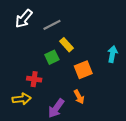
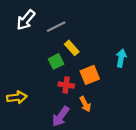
red cross: (34, 79) -> (66, 85), moved
yellow arrow: (22, 99) -> (17, 97), moved

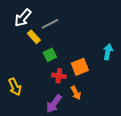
yellow rectangle: (72, 48) -> (34, 37), moved
yellow arrow: (17, 97) -> (15, 87), turned 72

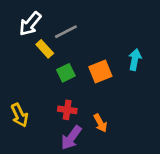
cyan arrow: (108, 52) -> (135, 60), moved
orange square: (80, 67) -> (100, 71), moved
red cross: (59, 76) -> (67, 110), moved

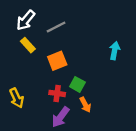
yellow rectangle: (45, 49) -> (28, 45), moved
orange square: (100, 71) -> (57, 61), moved
green square: (66, 73) -> (77, 84), moved, turned -35

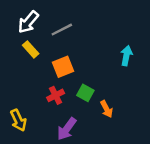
red cross: (57, 93) -> (56, 95), moved, turned -35
yellow arrow: (17, 98) -> (18, 120), moved
orange arrow: (85, 105) -> (106, 109), moved

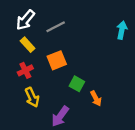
cyan arrow: (126, 56) -> (122, 30), moved
red cross: (56, 95) -> (25, 70), moved
yellow arrow: (18, 120) -> (32, 97), moved

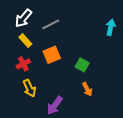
green square: (77, 84) -> (82, 65), moved

